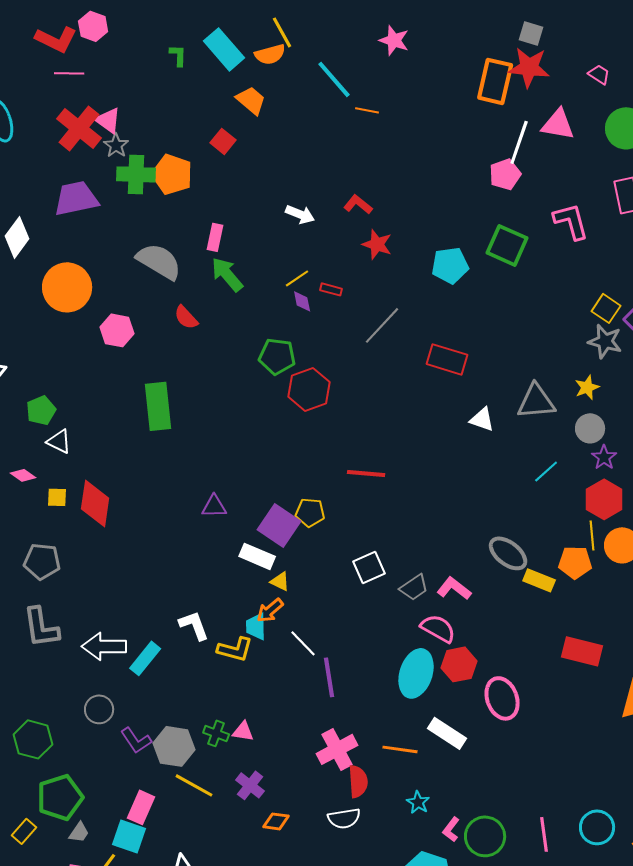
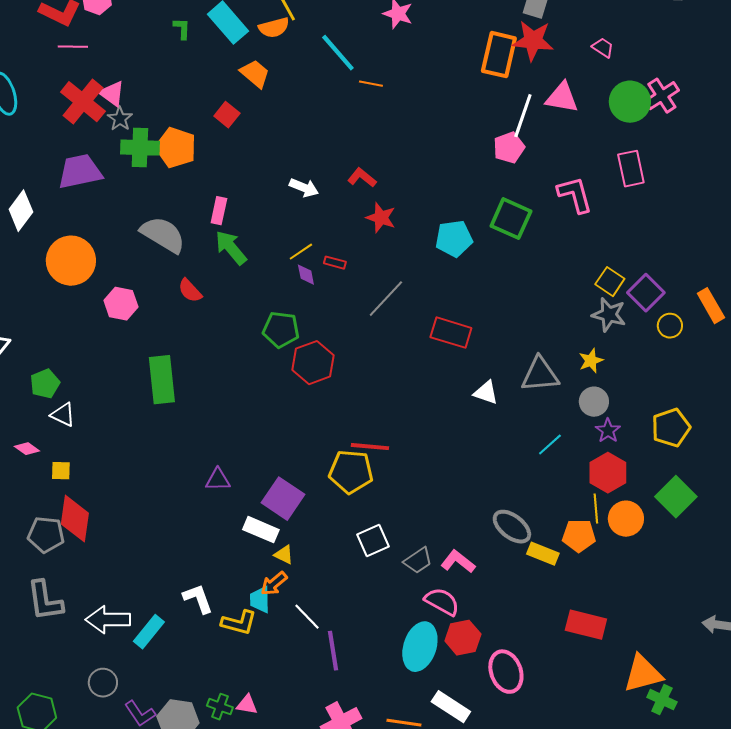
red diamond: (95, 503) -> (75, 519), moved
yellow pentagon: (310, 512) -> (351, 472), moved, size x1.5

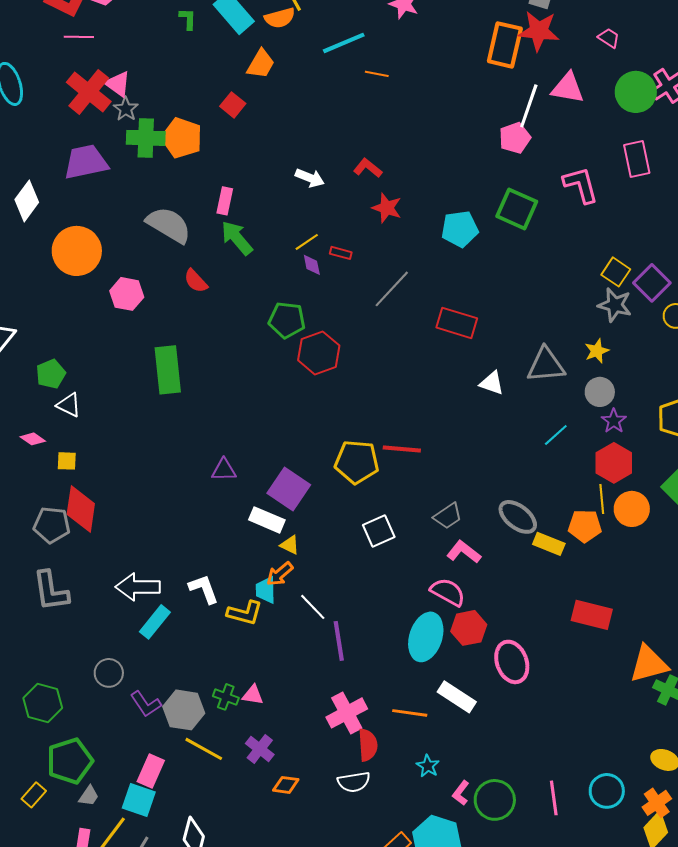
cyan line: (338, 53) -> (344, 43), turned -72
orange trapezoid: (255, 74) -> (261, 64), turned 80
red line: (370, 447) -> (402, 449), moved
gray trapezoid: (418, 561) -> (448, 516), moved
white arrow: (108, 620) -> (138, 587), moved

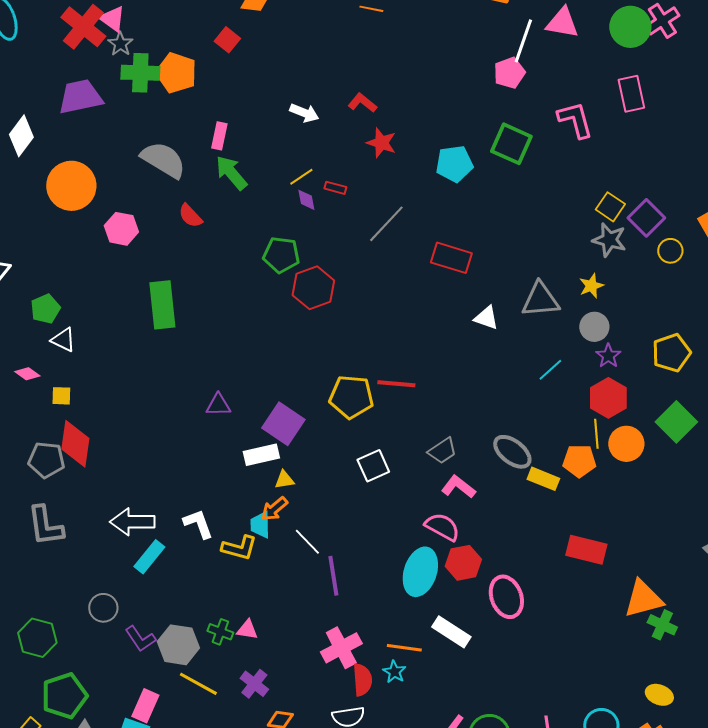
white rectangle: (267, 520) -> (261, 455), turned -36
yellow triangle: (290, 545) -> (284, 480), turned -35
cyan star: (428, 766) -> (394, 672), moved

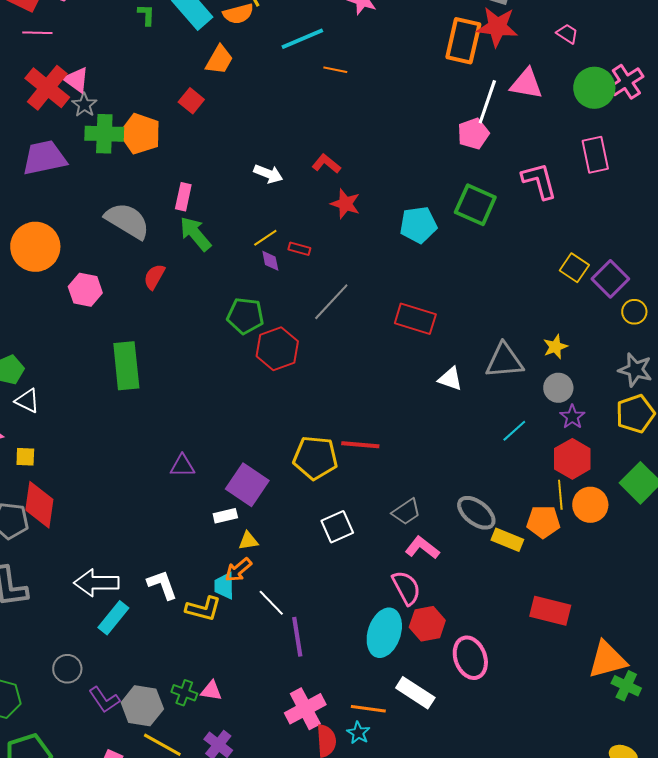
red semicircle: (190, 216) -> (154, 277), turned 72
gray line: (386, 224) -> (331, 302), moved
gray star: (609, 240) -> (635, 370), moved
white rectangle: (261, 455) -> (225, 516), size x0.7
pink semicircle: (442, 527) -> (406, 588), turned 33

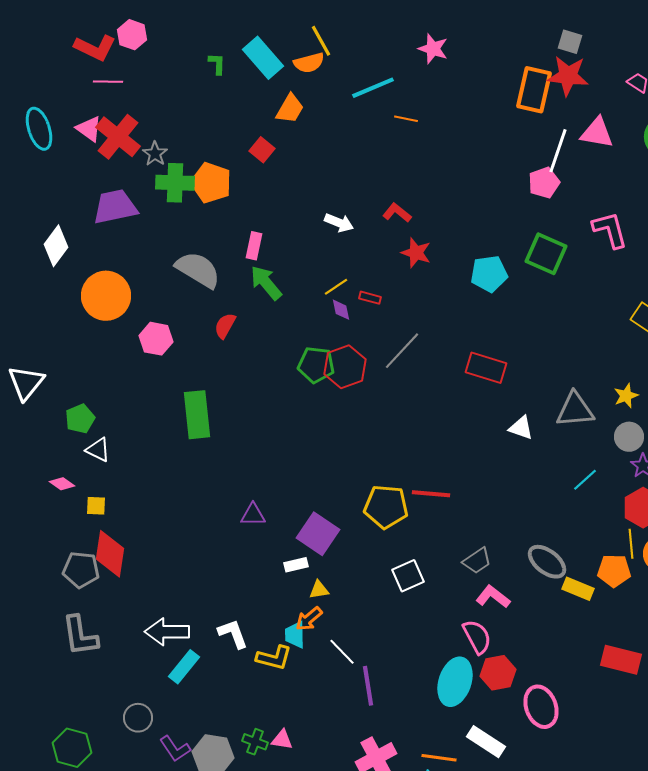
pink triangle: (76, 80) -> (89, 129), moved
red hexagon: (277, 349) -> (345, 367), moved

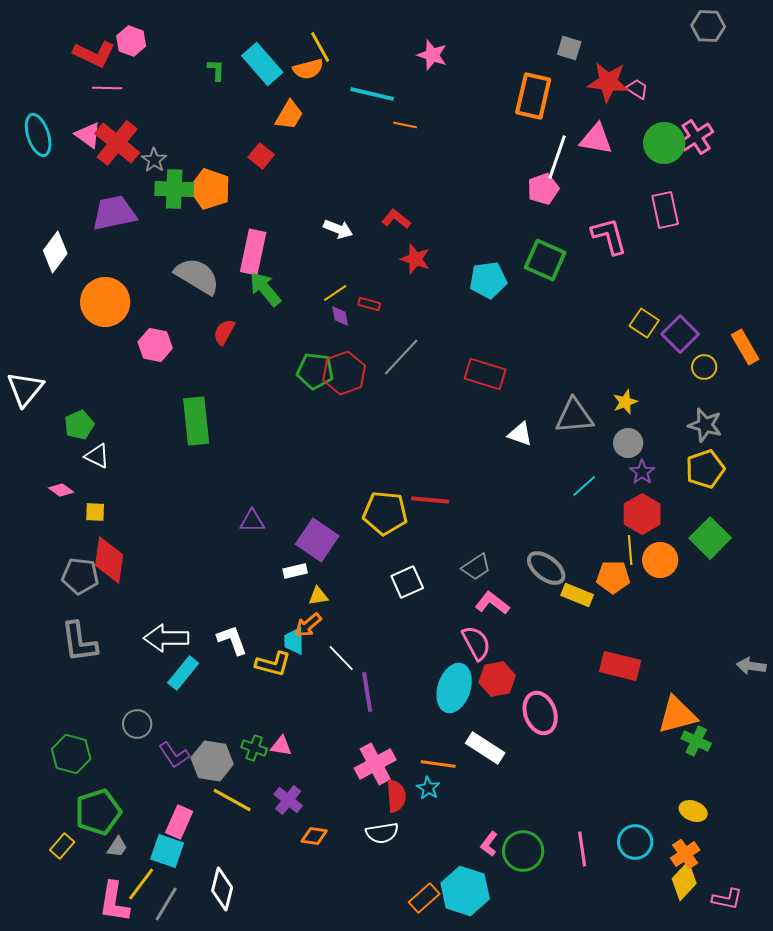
red star: (568, 76) -> (608, 82), moved
cyan line: (373, 88) -> (372, 94), turned 36
pink rectangle: (254, 246) -> (253, 252), size x1.6

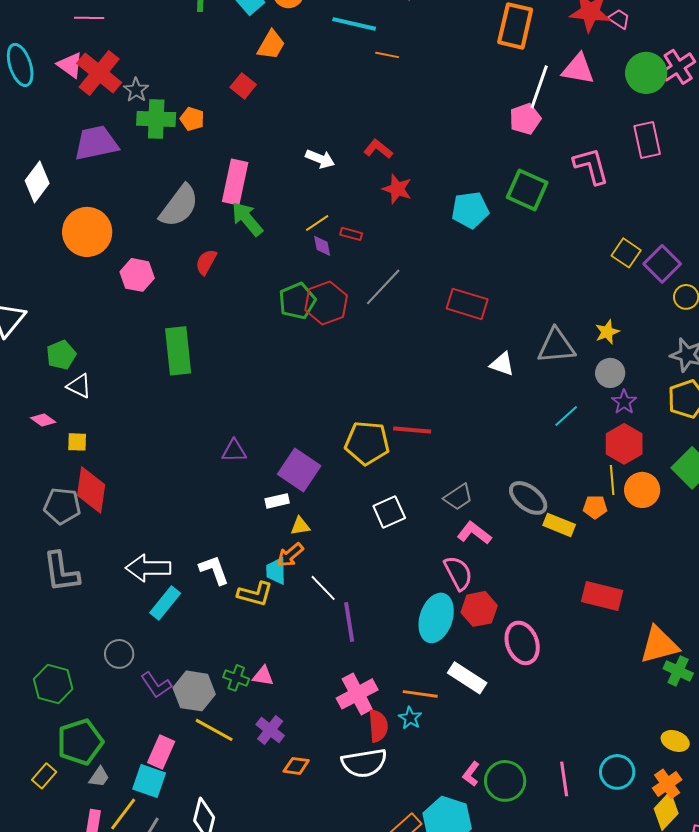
orange pentagon: (210, 189) -> (192, 119), size x0.6
gray semicircle: (197, 276) -> (179, 206), turned 96
green pentagon: (315, 371) -> (297, 301), turned -30
orange pentagon: (613, 577) -> (595, 507), size x0.7
white semicircle: (382, 833) -> (364, 763), size x1.4

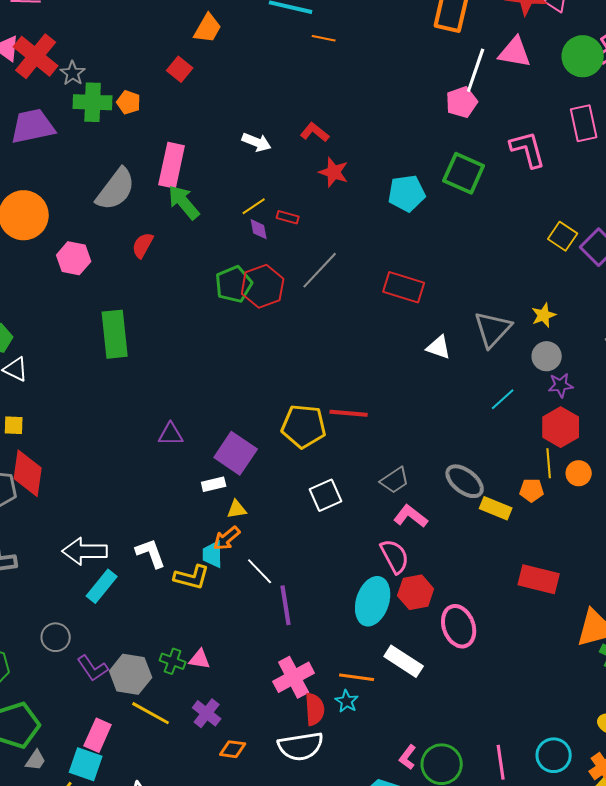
gray triangle: (556, 346) -> (493, 329), turned -42
purple star: (624, 402) -> (561, 385), turned 30
orange circle: (642, 490) -> (579, 473), size x0.7

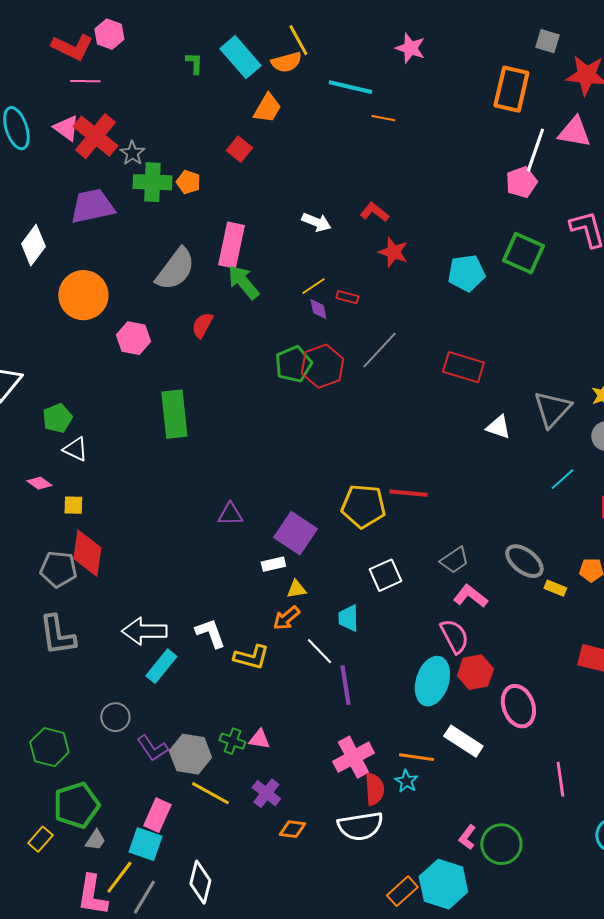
yellow rectangle: (496, 508) -> (555, 588), size x0.7
cyan trapezoid: (213, 554) -> (348, 618), moved
pink line: (501, 762) -> (560, 779), moved

